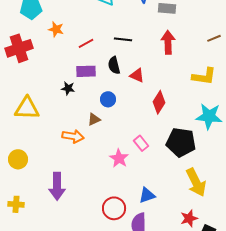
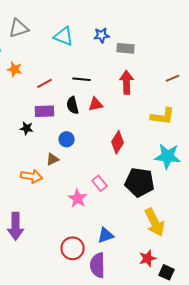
red triangle: (137, 75) -> (96, 104), moved, turned -35

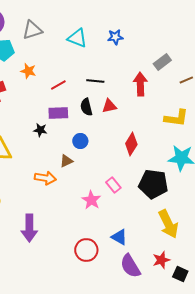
gray rectangle: (126, 48) -> (162, 62), moved, turned -42
blue triangle: (106, 235) -> (119, 237), turned 48
purple semicircle: (98, 265) -> (130, 266), moved, turned -30

